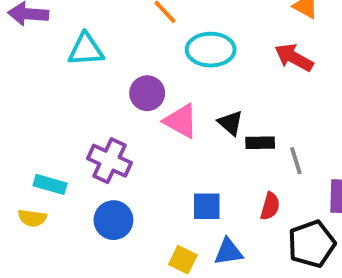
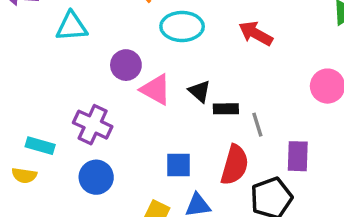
red semicircle: (270, 206) -> (235, 165), size x1.6

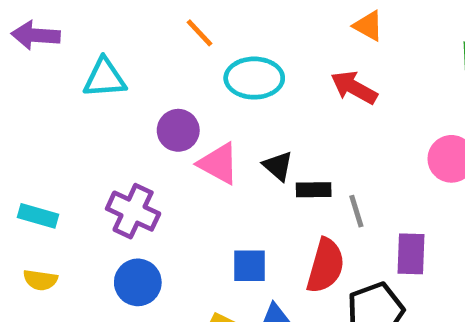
cyan rectangle: (40, 146) -> (38, 216), moved

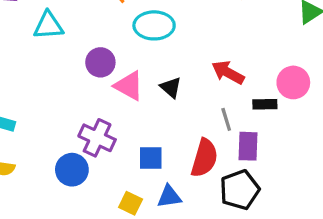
red arrow: (354, 88) -> (228, 72), moved
black rectangle: (314, 190) -> (265, 104), moved
purple cross: (133, 211) -> (97, 138), moved
purple rectangle: (411, 254) -> (248, 146), moved

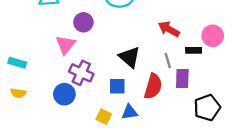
pink triangle: (129, 86) -> (65, 45), moved, turned 40
black triangle: (171, 88) -> (130, 57), moved, size x1.5
black pentagon: (240, 190) -> (207, 108), moved

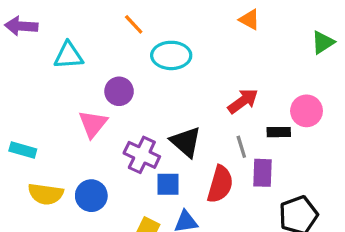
red arrow: (169, 29) -> (243, 101), turned 115
purple cross: (81, 73) -> (142, 155), moved
yellow semicircle: (18, 93) -> (46, 194), moved, size x1.5

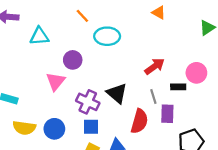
blue square: (168, 184) -> (91, 127), moved

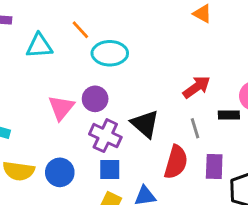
orange line: (82, 16) -> (80, 30), moved
cyan ellipse: (107, 36) -> (110, 53), moved
purple circle: (73, 60) -> (95, 99), moved
purple rectangle: (167, 114) -> (214, 166), moved

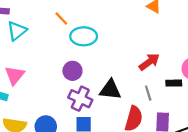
cyan triangle: (39, 46) -> (17, 31), moved, turned -35
pink triangle: (61, 108) -> (15, 75), moved
black triangle: (145, 124) -> (110, 90), turned -35

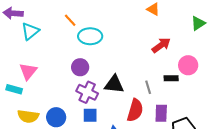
red arrow: (149, 62) -> (161, 45), moved

